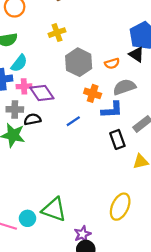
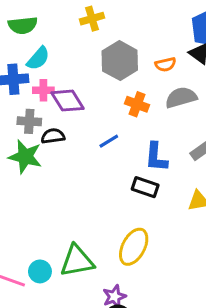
blue L-shape: (112, 110) -> (156, 157), moved, turned 95
black rectangle: (117, 139) -> (145, 187), moved, turned -54
yellow ellipse: (120, 207) -> (134, 247), moved
green triangle: (54, 209) -> (77, 261), turned -32

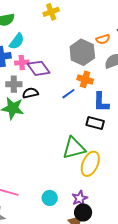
gray hexagon: (120, 61) -> (82, 52), moved
orange cross: (137, 104) -> (85, 79), moved
green triangle: (77, 261) -> (74, 148), moved
cyan circle: (40, 271) -> (50, 198), moved

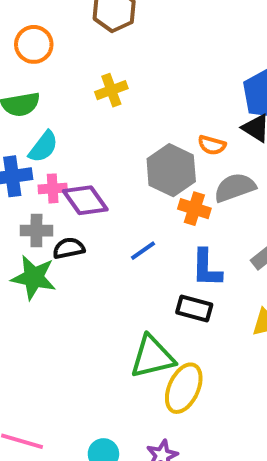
orange semicircle: (103, 39) -> (212, 145), turned 32
orange cross: (85, 79) -> (194, 209), moved

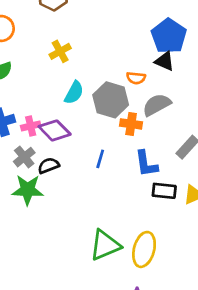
cyan semicircle: (43, 147) -> (74, 93), moved
gray cross: (36, 231) -> (24, 157), turned -30
blue line: (143, 251) -> (100, 159), turned -30
black rectangle: (194, 309) -> (164, 191), moved
green triangle: (152, 357) -> (105, 245), moved

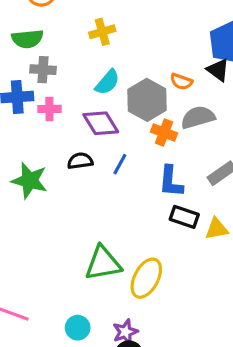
purple diamond: (55, 130) -> (101, 123), moved
gray cross: (24, 157) -> (43, 70), moved, turned 30
black semicircle: (49, 166) -> (80, 161), moved

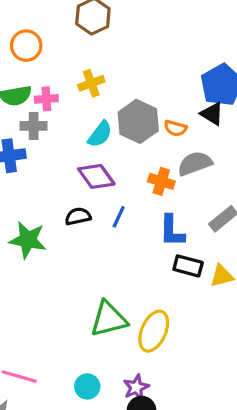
gray hexagon: (147, 100) -> (138, 121), moved
pink cross: (49, 109) -> (46, 99), moved

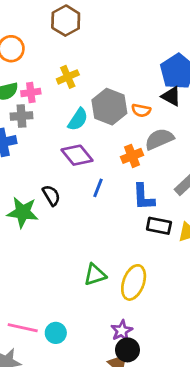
orange cross: (161, 181) -> (132, 156), turned -35
black semicircle: (78, 216) -> (51, 195), moved, turned 75
green triangle: (109, 319) -> (95, 275), size x0.7
cyan circle: (87, 386) -> (56, 333), moved

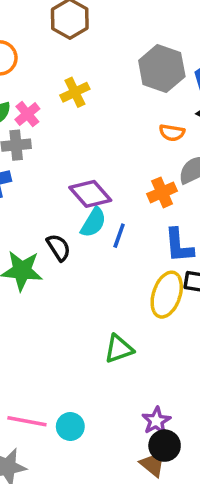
pink cross: (31, 92) -> (27, 114), turned -30
gray hexagon: (109, 107) -> (162, 68), moved
cyan semicircle: (78, 119) -> (93, 222), moved
yellow ellipse: (134, 282) -> (167, 295), moved

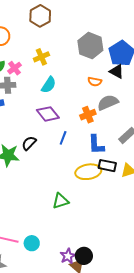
cyan semicircle: (93, 222) -> (49, 85), moved
black semicircle: (59, 247) -> (29, 143), turned -105
yellow ellipse: (167, 295) -> (88, 172), turned 60
purple star: (156, 421) -> (68, 256), moved

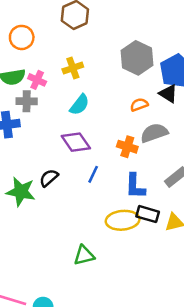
pink cross: (14, 68) -> (37, 80), turned -32
orange semicircle: (95, 82) -> (139, 105), turned 144
orange cross: (88, 115) -> (127, 147), turned 35

